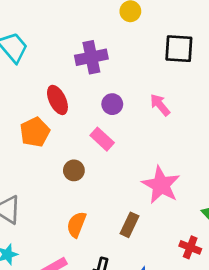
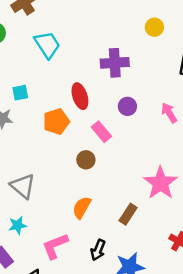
pink rectangle: (102, 139) -> (101, 132), moved

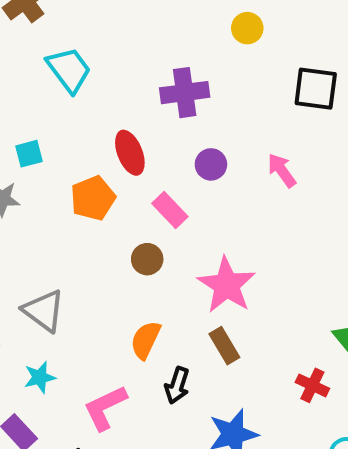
pink star: (160, 183) -> (227, 285), moved
brown rectangle: (128, 214) -> (224, 346), turned -60
black arrow: (98, 250) -> (177, 385), moved

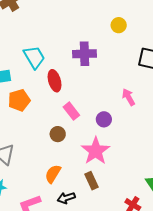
cyan trapezoid: (69, 70) -> (34, 57), moved
purple circle: (211, 164) -> (104, 119), moved
orange pentagon: (93, 198) -> (19, 100), moved
black arrow: (177, 385) -> (66, 198), turned 48

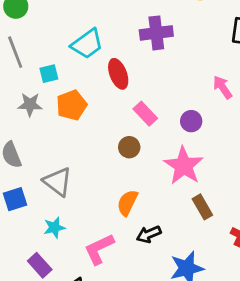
cyan trapezoid: (34, 57) -> (87, 44), turned 90
brown rectangle: (91, 181) -> (202, 207), moved

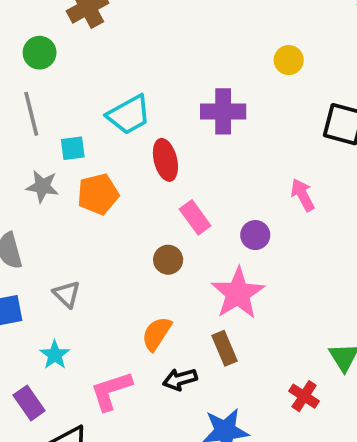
gray triangle: (58, 182) -> (67, 294), size x0.7
brown rectangle: (202, 207) -> (225, 348), moved
cyan star: (54, 228) -> (55, 355), turned -30

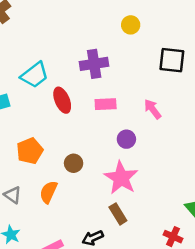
orange pentagon: (98, 194) -> (30, 151), moved
pink rectangle: (195, 217) -> (106, 104), moved, turned -48
orange semicircle: (157, 334) -> (48, 192), moved

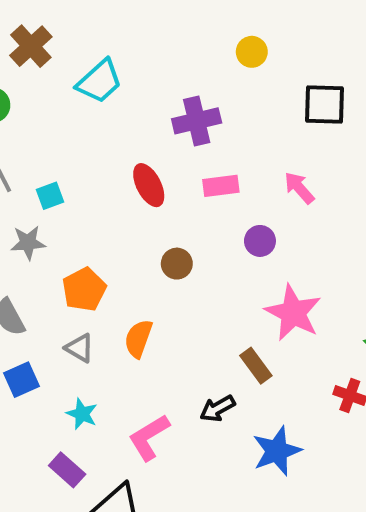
cyan trapezoid: (35, 75) -> (99, 81), moved
orange pentagon: (30, 151) -> (84, 289), moved
brown circle: (74, 163) -> (177, 264), moved
pink star: (121, 178) -> (293, 313), moved

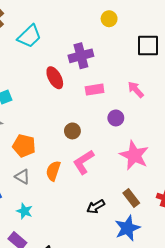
red ellipse: (149, 185) -> (55, 78), moved
orange pentagon: (84, 289) -> (24, 146), turned -30
brown rectangle: (256, 366) -> (131, 198), moved
pink L-shape: (149, 437) -> (83, 162), moved

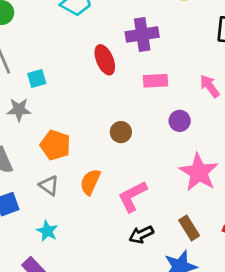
pink L-shape: (83, 162) -> (132, 196), moved

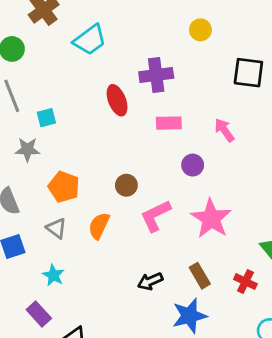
brown circle: (121, 132) -> (126, 185), moved
pink L-shape: (132, 196) -> (156, 216), moved

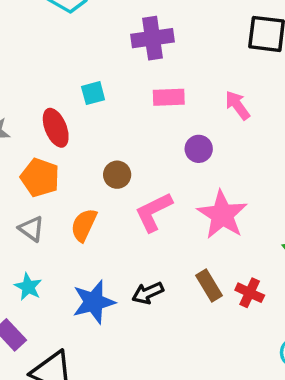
red ellipse: (117, 100) -> (56, 128), moved
cyan square: (46, 118) -> (93, 93), moved
red cross: (245, 282) -> (250, 293), moved
blue star: (189, 316) -> (94, 302), moved

